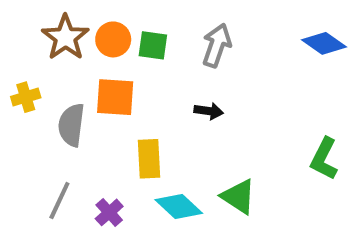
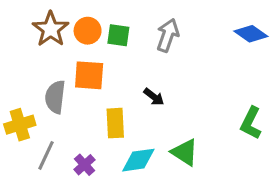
yellow cross: (26, 97) -> (20, 125), moved, size x1.4
black arrow: (209, 111) -> (154, 97), moved, turned 30
cyan diamond: (179, 207) -> (138, 160), turned -51

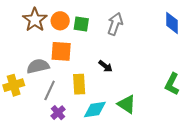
blue diamond: (251, 34) -> (172, 23), turned 55
gray semicircle: (55, 97) -> (38, 66), turned 70
gray line: (46, 155) -> (50, 90), moved

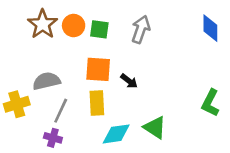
orange square: (61, 51) -> (98, 69), moved
purple cross: (58, 113) -> (53, 138), moved, turned -32

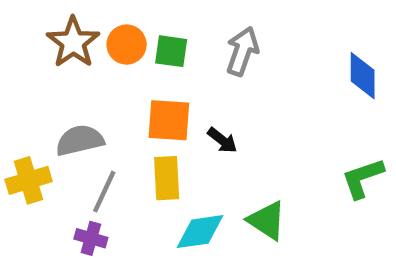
blue diamond: (210, 28) -> (363, 76), moved
green L-shape: (210, 103) -> (363, 178), turned 44

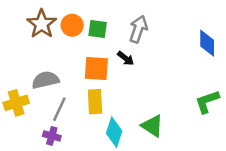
black arrow: (222, 140) -> (126, 58), moved
cyan diamond: (200, 232) -> (114, 132), turned -64

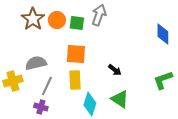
gray arrow: (138, 29) -> (99, 15), moved
black arrow: (126, 58) -> (115, 70), moved

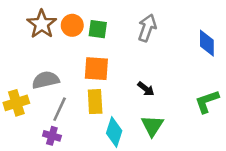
gray arrow: (99, 15) -> (147, 28), moved
green triangle: (120, 99) -> (152, 126), turned 30

